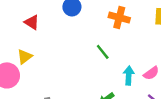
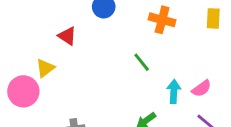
red triangle: (32, 22) -> (67, 36), moved

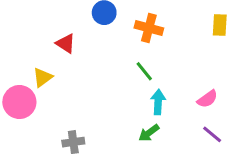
orange cross: (162, 20) -> (149, 28), moved
cyan arrow: (174, 91) -> (158, 102), moved

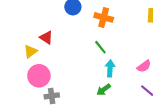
red triangle: (66, 43) -> (46, 38), moved
pink circle: (19, 102) -> (39, 76), moved

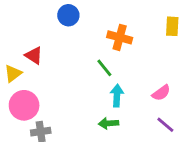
orange cross: (104, 17) -> (120, 37), moved
green arrow: (104, 90) -> (109, 123), turned 32

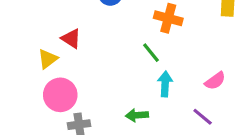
green arrow: (109, 123) -> (137, 115), moved
purple line: (165, 125) -> (203, 117), moved

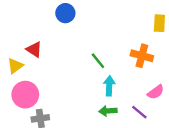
orange cross: (168, 18) -> (142, 56), moved
pink semicircle: (215, 81) -> (156, 92), moved
green arrow: (137, 115) -> (108, 111), moved

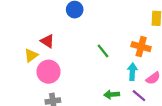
cyan arrow: (109, 86) -> (132, 72), moved
pink circle: (25, 95) -> (49, 72), moved

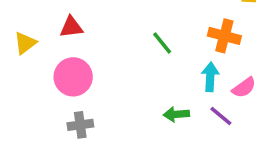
red triangle: (47, 41) -> (71, 27), turned -40
yellow triangle: (31, 55) -> (25, 43), moved

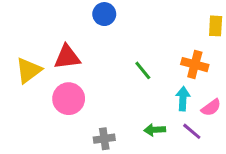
red triangle: (71, 27) -> (67, 57), size x1.4
yellow triangle: (25, 43) -> (29, 70), size x1.4
gray cross: (80, 125) -> (104, 139), moved

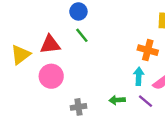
green line: (143, 70) -> (82, 35), moved

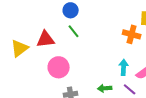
orange cross: (148, 50) -> (132, 34), moved
pink circle: (51, 76) -> (59, 67), moved

